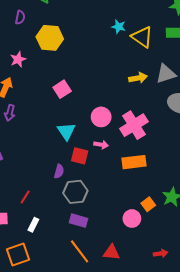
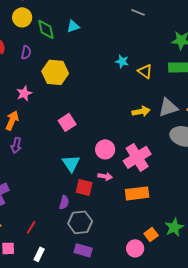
yellow triangle: (142, 37) -> (145, 71), size x0.7

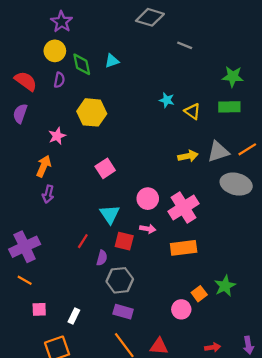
purple semicircle: (26, 52) -> (59, 80), moved
red line: (31, 227) -> (83, 241), moved

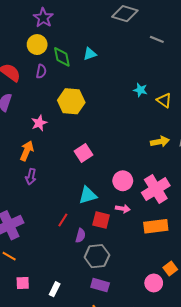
cyan triangle: (110, 214) -> (88, 195), turned 48

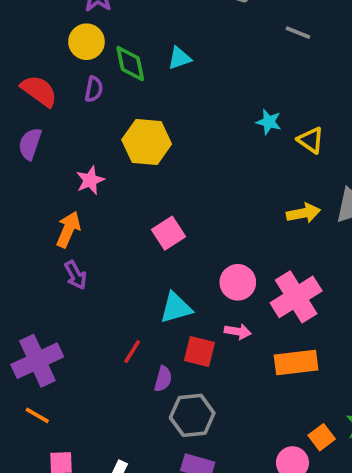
purple arrow: (31, 177) -> (76, 275), turned -42

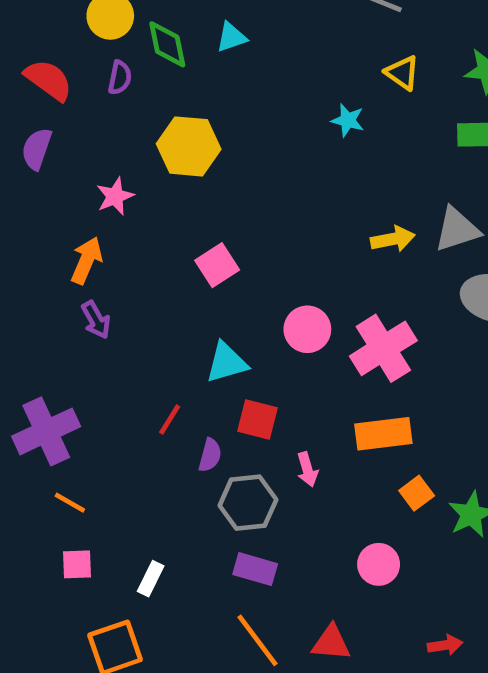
yellow triangle: (311, 140) -> (402, 73), moved
pink arrow: (238, 332) -> (307, 469), moved, turned 65
orange line: (37, 415) -> (70, 503), moved
orange square: (322, 437) -> (417, 493), moved

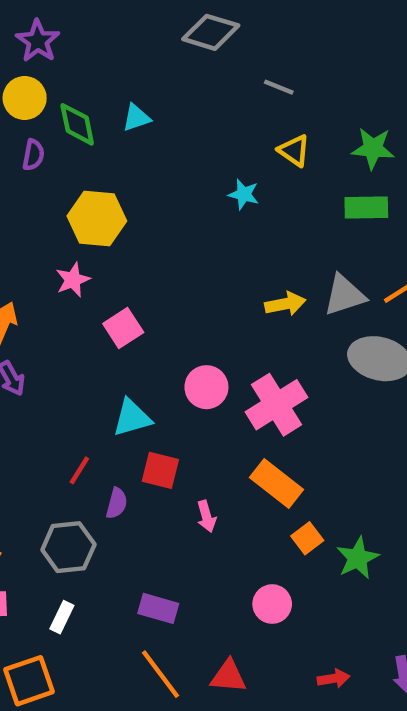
pink star: (115, 196) -> (73, 280), moved
orange rectangle: (383, 434) -> (277, 484), turned 45
gray hexagon: (248, 503) -> (68, 547), moved

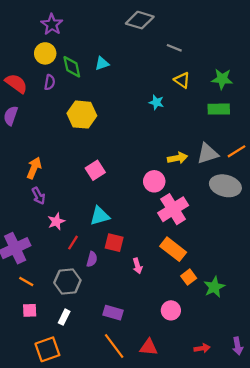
pink star: (73, 280) -> (56, 221), moved
pink circle: (206, 387) -> (154, 181), moved

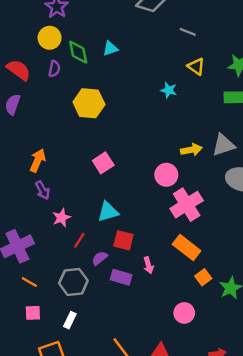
purple semicircle: (92, 259) -> (100, 258), turned -144
purple rectangle: (113, 313) -> (121, 277), moved

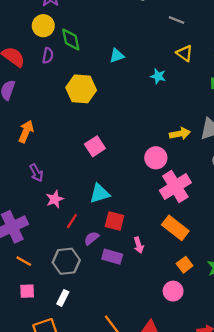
cyan triangle: (110, 48) -> (117, 56), moved
orange arrow: (38, 160) -> (26, 131), moved
orange square: (203, 277) -> (185, 265), moved

